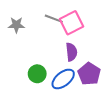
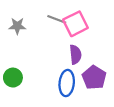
green circle: (37, 74) -> (13, 78), moved
blue ellipse: (63, 79) -> (67, 83), turned -45

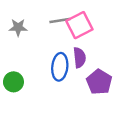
gray line: (57, 19) -> (60, 21), turned -30
blue ellipse: (67, 83) -> (60, 67), moved

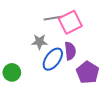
gray star: (18, 27) -> (39, 42), moved
blue ellipse: (60, 67) -> (53, 59), turned 30

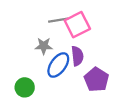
green circle: (12, 72) -> (25, 87), moved

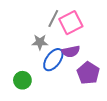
gray line: (58, 20) -> (53, 19), turned -54
purple semicircle: (77, 56) -> (71, 51), turned 84

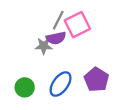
purple semicircle: (71, 51) -> (56, 38), moved
blue ellipse: (53, 60) -> (61, 84), moved

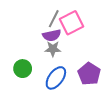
gray star: (44, 46) -> (53, 49), moved
green circle: (25, 87) -> (23, 69), moved

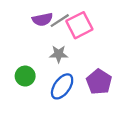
gray line: (54, 19) -> (60, 21), turned 30
purple semicircle: (52, 35) -> (42, 19), moved

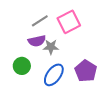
purple semicircle: (42, 19) -> (37, 41), moved
gray line: (60, 21) -> (40, 21), moved

